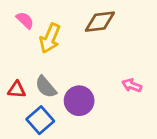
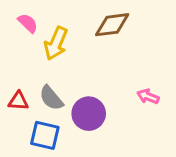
blue square: (40, 120) -> (45, 135), turned -36

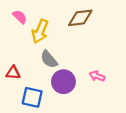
pink arrow: (148, 96) -> (97, 76), moved
gray semicircle: (51, 98) -> (49, 59), moved

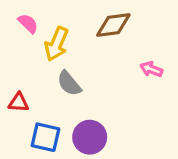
pink arrow: (97, 76) -> (151, 69), moved
purple circle: (63, 82) -> (90, 137), moved

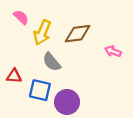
brown diamond: (113, 25) -> (78, 34), moved
blue square: (45, 137) -> (40, 90), moved

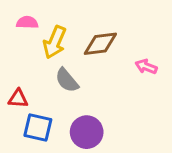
pink semicircle: (21, 17) -> (27, 22), turned -42
blue square: (40, 90) -> (38, 128), moved

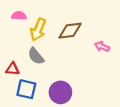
gray semicircle: (67, 80) -> (36, 56), moved

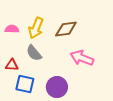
pink semicircle: (19, 16) -> (12, 29), moved
pink arrow: (102, 47) -> (82, 58), moved, size x1.6

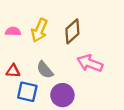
brown diamond: (66, 29) -> (72, 31), turned -35
gray semicircle: (34, 53) -> (45, 70), moved

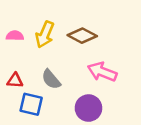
brown diamond: (72, 31) -> (82, 36), turned 70
purple circle: (62, 95) -> (88, 108), moved

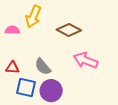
yellow arrow: (45, 34) -> (33, 16), moved
purple circle: (88, 108) -> (51, 91), moved

